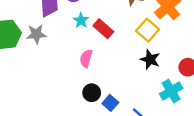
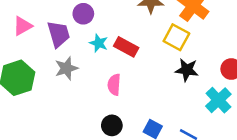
gray star: (36, 34) -> (66, 68), moved
black circle: (92, 93) -> (112, 125), moved

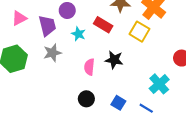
red rectangle: (126, 47) -> (103, 25), moved
black star: (187, 70) -> (114, 60), moved
cyan cross: (218, 100) -> (159, 84), moved

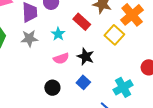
cyan star: (78, 34) -> (58, 34), moved
pink semicircle: (89, 67) -> (61, 59), turned -126
blue square: (118, 103) -> (83, 82), moved

